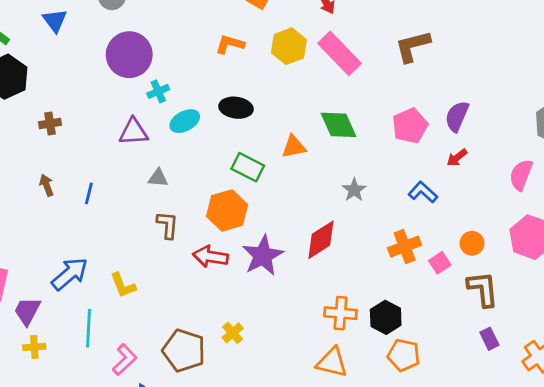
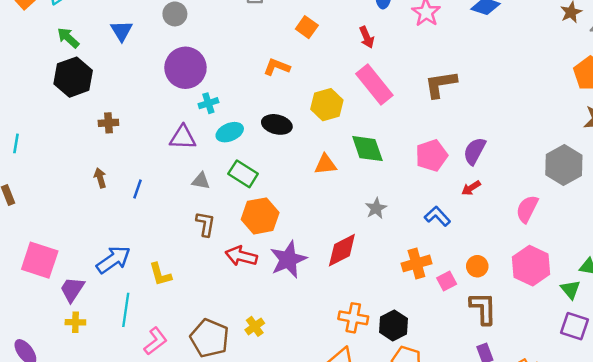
yellow hexagon: (289, 46) -> (327, 105), moved
green rectangle: (248, 167) -> (243, 174), moved

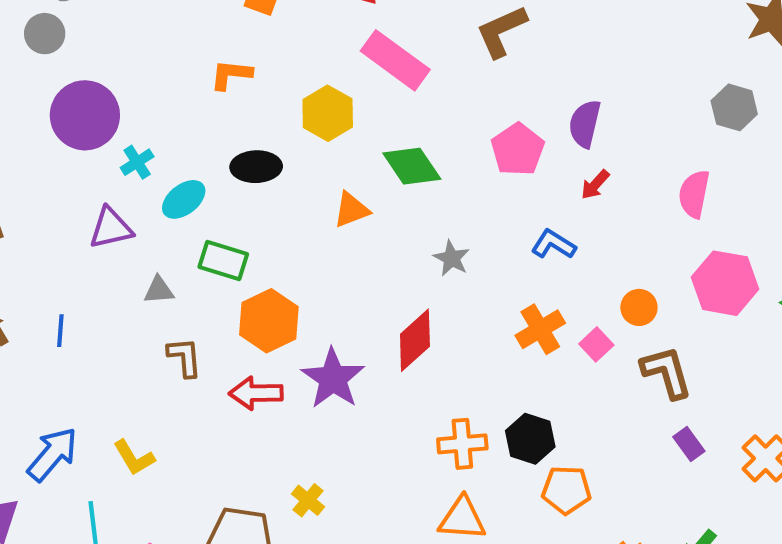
gray hexagon: (564, 165) -> (734, 107), size x0.7

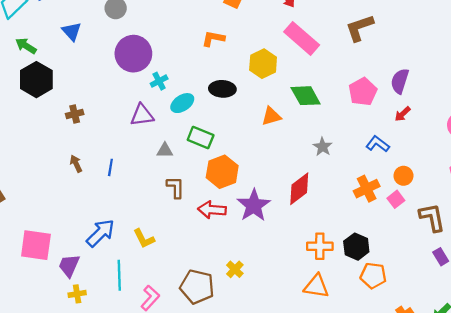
orange circle: (639, 307) -> (403, 176), moved

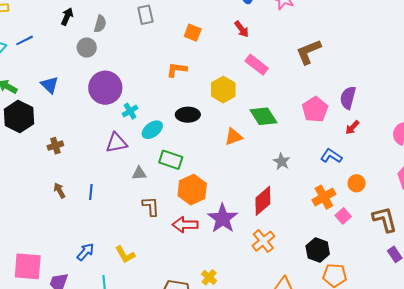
blue triangle: (72, 31) -> (50, 85), moved
pink rectangle: (302, 38) -> (257, 65), size x0.7
pink square: (396, 199) -> (343, 216), moved
blue arrow: (101, 233) -> (85, 252), size x0.7
orange cross: (320, 246) -> (263, 241), moved, turned -35

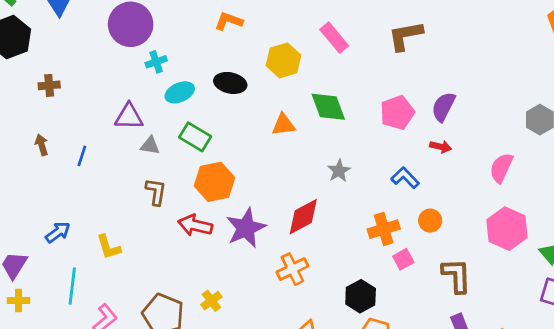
red arrow: (352, 127) -> (441, 147), turned -133
purple triangle: (116, 143) -> (129, 117), moved

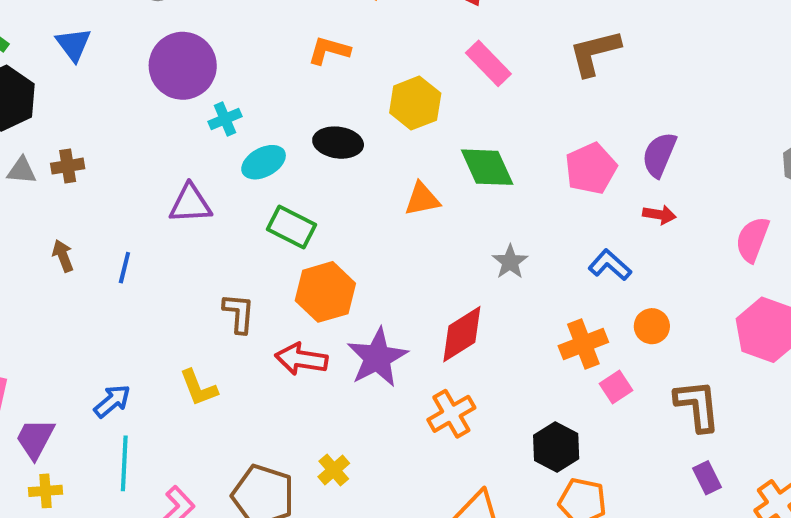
gray triangle: (150, 146) -> (22, 171), moved
blue arrow: (58, 232) -> (112, 401), moved
yellow L-shape: (109, 247) -> (199, 388), moved

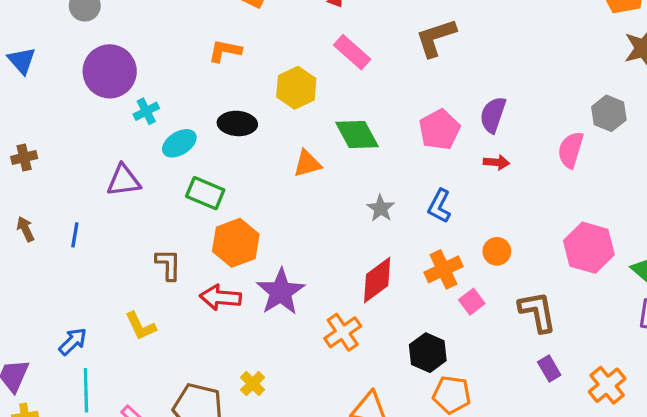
pink semicircle: (752, 239) -> (571, 150), moved
blue L-shape: (610, 265) -> (439, 206), moved, turned -100
red diamond: (462, 334) -> (377, 280), moved

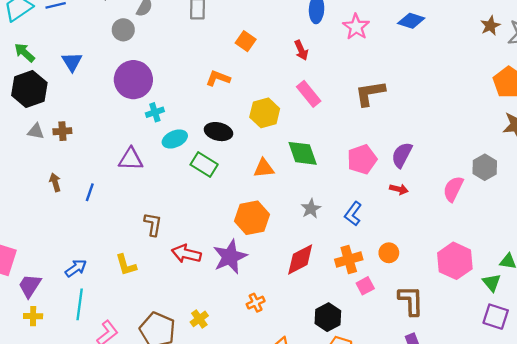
green rectangle: (205, 193) -> (204, 165), moved
orange hexagon: (236, 243) -> (252, 218), moved
orange cross: (343, 332) -> (256, 303), moved, size x0.7

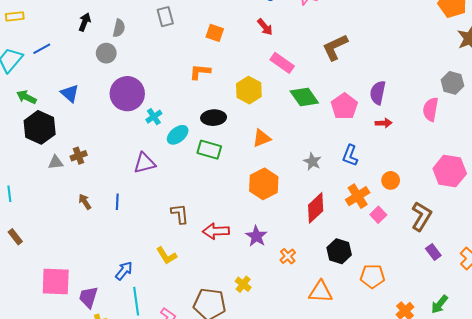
green diamond: (303, 153) -> (304, 97), moved
purple star: (230, 257) -> (256, 236), moved, size x0.7
brown L-shape: (411, 301) -> (421, 216), turned 48
black hexagon: (328, 317) -> (339, 251), moved

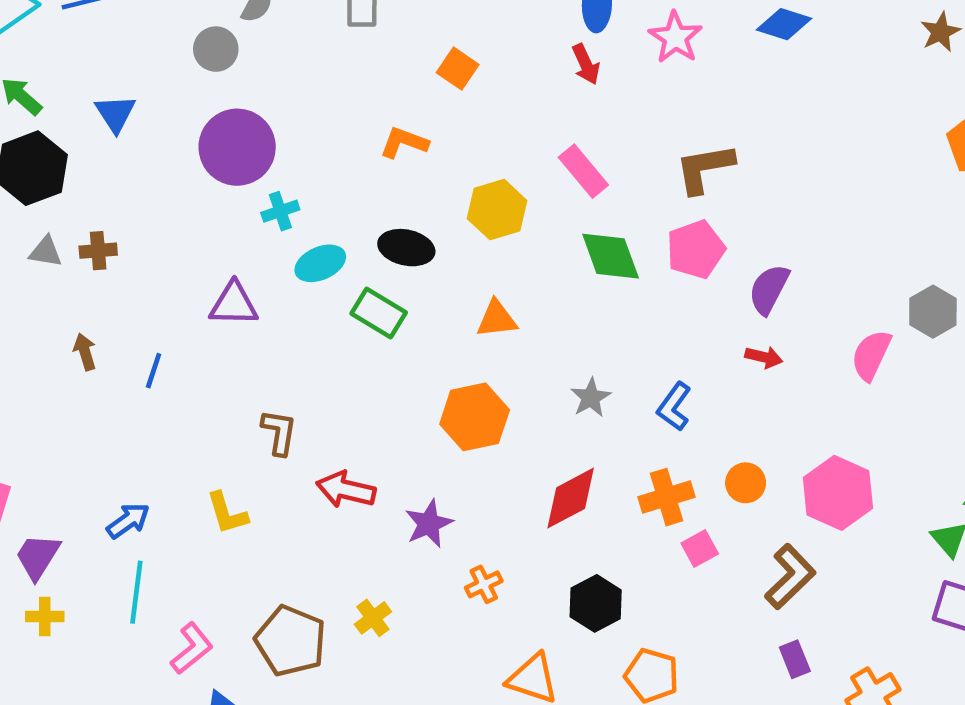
red arrow: (265, 27) -> (586, 64), moved
pink pentagon: (344, 106) -> (696, 249), moved
pink hexagon: (450, 171) -> (838, 493), moved

